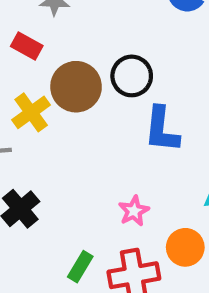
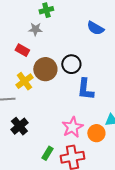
pink star: (134, 211) -> (72, 127), size x1.5
orange circle: (185, 247) -> (96, 133), moved

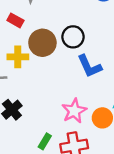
yellow cross: (24, 81) -> (18, 57), turned 36
blue L-shape: (85, 89) -> (89, 66), turned -30

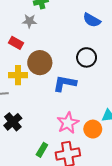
black circle: (73, 37) -> (87, 57), moved
blue L-shape: (89, 66) -> (65, 83), moved, turned 125

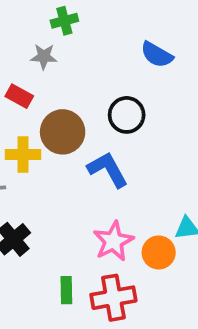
black circle: (87, 57) -> (127, 115), moved
blue L-shape: (65, 83) -> (108, 170), turned 50
green rectangle: (42, 150) -> (66, 290), turned -32

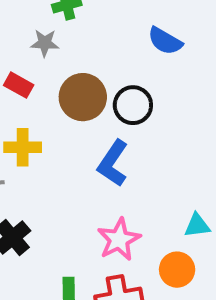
brown circle: (63, 132) -> (83, 97), moved
blue L-shape: (108, 170) -> (113, 163), turned -117
orange circle: (159, 252) -> (177, 270), moved

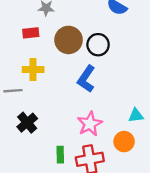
red rectangle: (19, 85) -> (31, 33), turned -35

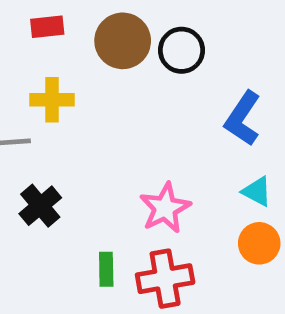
blue L-shape: (86, 79) -> (243, 119), moved
cyan triangle: (136, 116) -> (257, 192), turned 35
orange circle: (124, 142) -> (259, 243), moved

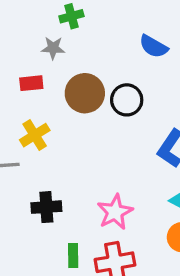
yellow cross: (52, 100) -> (35, 135), turned -32
black cross: (40, 206) -> (46, 207), moved, turned 36

